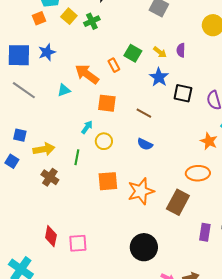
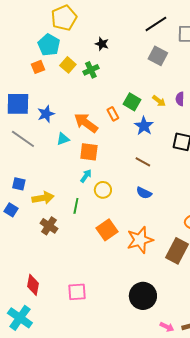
blue star: (47, 52) -> (46, 114), moved
blue star: (159, 77) -> (144, 126), moved
orange square: (107, 103) -> (89, 152), moved
orange square: (108, 181) -> (107, 230), turned -30
red diamond: (51, 236) -> (33, 285), moved

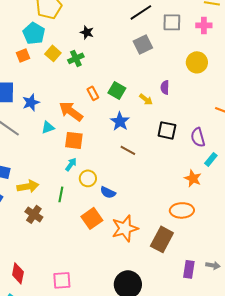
gray square: (158, 56) -> (143, 44), turned 36
yellow arrow: (159, 101) -> (146, 99), moved
orange rectangle: (113, 114) -> (93, 93), moved
blue star: (144, 126) -> (120, 121), moved
blue semicircle: (144, 193) -> (108, 192), moved

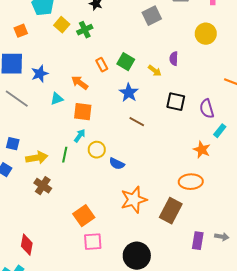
orange square: (23, 55) -> (21, 31), moved
orange arrow: (71, 111) -> (80, 83), size x0.7
green line: (61, 194) -> (65, 155), moved
orange square: (92, 218) -> (84, 216), moved
pink square: (62, 280) -> (93, 242), moved

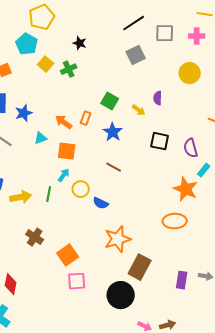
orange rectangle: (102, 65) -> (86, 118), moved, turned 48
brown line: (137, 122) -> (114, 167), moved
orange star: (202, 150) -> (186, 189), size x1.4
brown cross: (43, 186) -> (35, 237), moved
brown rectangle: (171, 211) -> (140, 267), moved

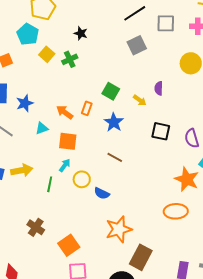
yellow arrow: (21, 197) -> (22, 170), moved

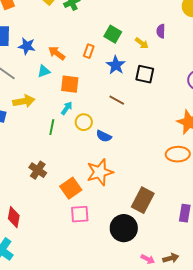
blue star: (25, 103) -> (27, 46), turned 30
orange arrow: (65, 112) -> (57, 53), moved
black square: (161, 131) -> (145, 74), moved
yellow arrow: (22, 170) -> (24, 101), moved
orange star: (119, 229) -> (100, 172), moved

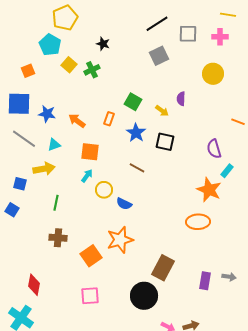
cyan triangle: (44, 71) -> (54, 145), moved
green line: (52, 127) -> (56, 203), moved
brown cross: (38, 170) -> (58, 238), turned -30
pink square: (80, 214) -> (90, 296), moved

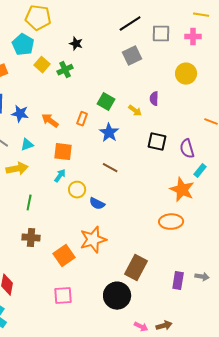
yellow pentagon: (65, 18) -> (38, 18), turned 30
black square: (165, 142) -> (157, 142), moved

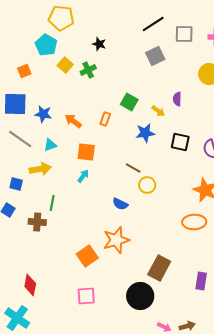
blue star: (109, 133) -> (145, 133), moved, turned 30
yellow circle: (77, 190) -> (147, 185), moved
brown cross: (31, 238) -> (37, 222), moved

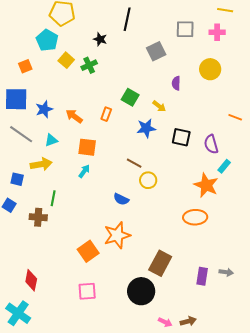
black line: (153, 24) -> (127, 19), moved, turned -45
purple semicircle: (177, 99) -> (176, 83), moved
blue star: (43, 114) -> (44, 109), turned -30

